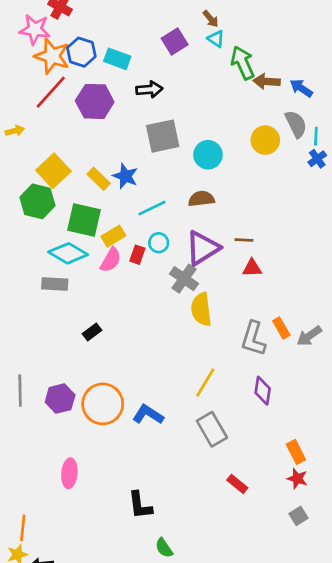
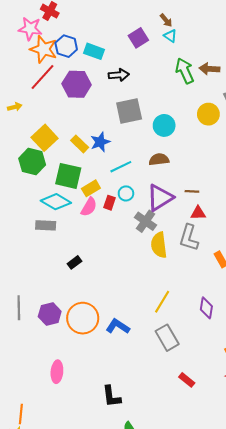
green arrow: (243, 63) -> (185, 71), moved
blue star: (125, 176) -> (100, 142), turned 30
gray L-shape: (253, 339) -> (189, 238), moved

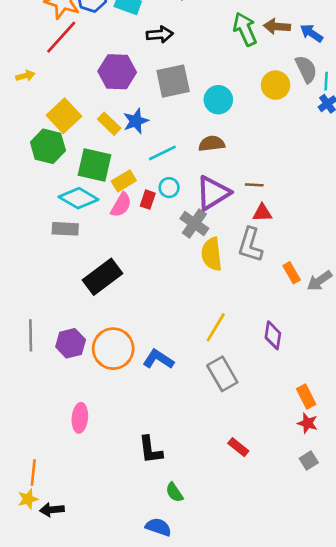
purple hexagon: (77, 84) -> (117, 72), moved
black rectangle: (74, 262) -> (102, 277), size x2.0
red rectangle: (187, 380) -> (238, 447), moved

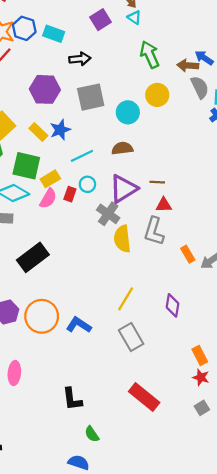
brown arrow: (277, 27) -> (188, 65), moved
yellow circle: (276, 85) -> (157, 95), moved
red rectangle: (238, 447) -> (144, 397), size x1.8

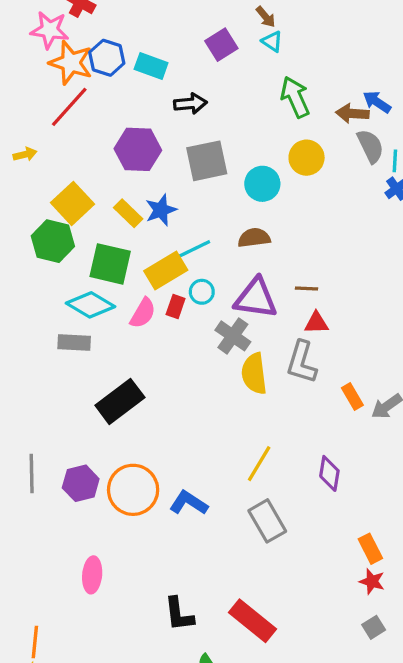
yellow rectangle: (50, 179) -> (166, 271), moved, size x1.4
purple triangle: (123, 189) -> (256, 298), turned 40
red rectangle: (144, 397) -> (253, 621), moved

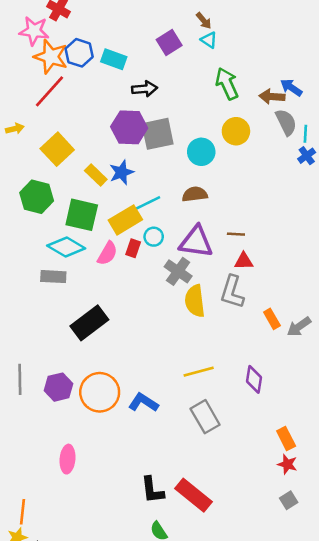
purple hexagon: (138, 149) -> (129, 127), moved
yellow square: (72, 203) -> (57, 149), moved
yellow line: (259, 464) -> (199, 372), turned 44
black L-shape: (179, 614) -> (152, 490), moved

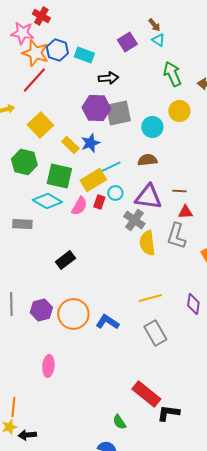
gray rectangle: (53, 277) -> (22, 224), moved
black rectangle: (89, 323) -> (65, 260), size x0.7
black L-shape: (152, 490) -> (168, 413), moved, turned 105

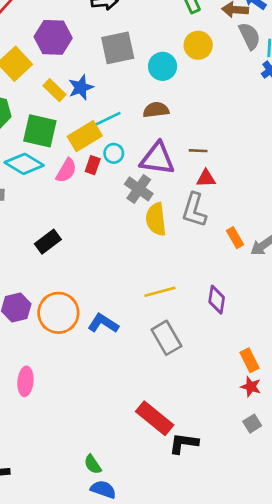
purple hexagon: (96, 108) -> (53, 37), moved
green semicircle: (119, 422) -> (93, 464), moved

